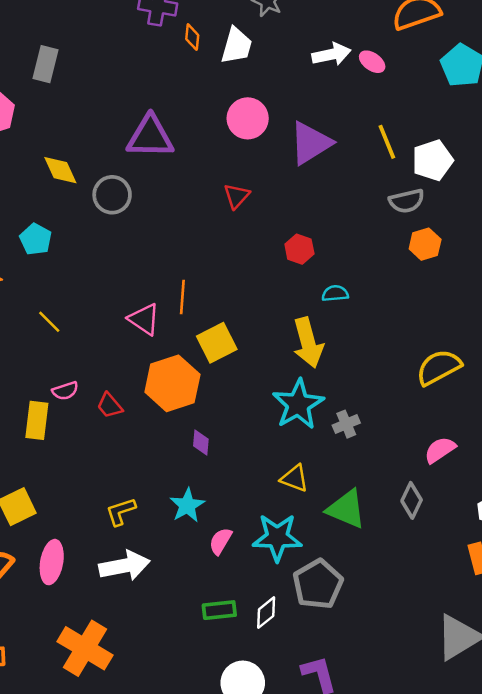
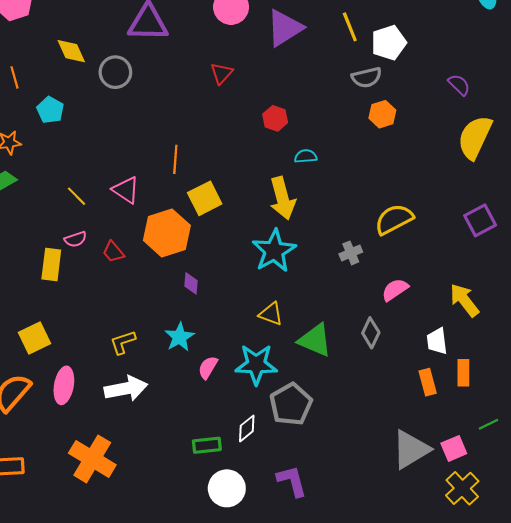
pink triangle: (144, 319) -> (126, 190), moved
yellow line: (49, 322) -> (77, 196), moved
gray cross: (346, 424) -> (351, 253), moved
green rectangle: (219, 610) -> (207, 445), moved

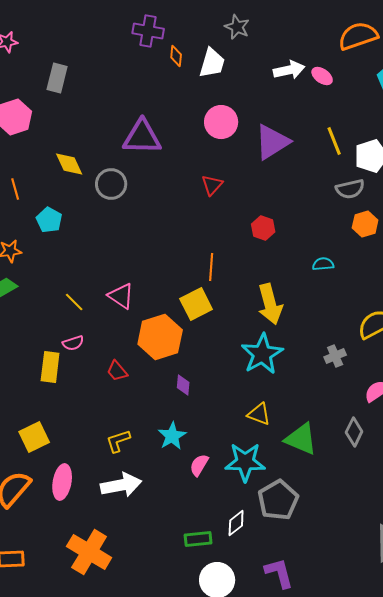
cyan semicircle: (306, 156) -> (323, 264), moved
orange line: (175, 159) -> (211, 267), moved
red trapezoid: (113, 252) -> (117, 371), moved

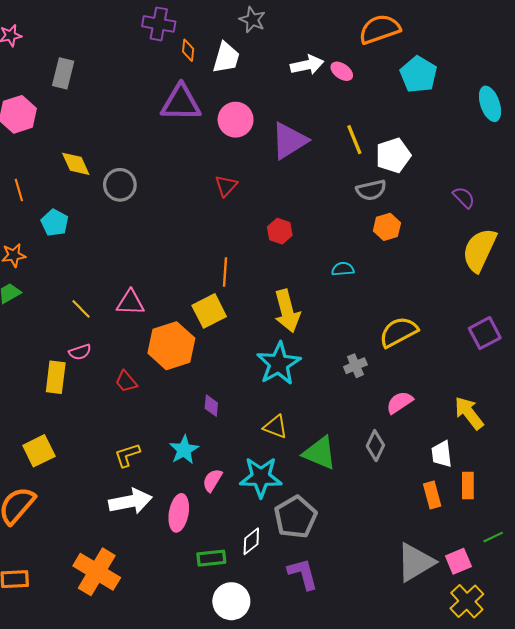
purple triangle: (142, 137) -> (181, 103), moved
pink triangle: (121, 296) -> (130, 303), turned -32
purple diamond: (183, 385) -> (211, 406), moved
pink ellipse: (62, 482) -> (179, 513), moved
purple L-shape: (279, 573) -> (303, 574), moved

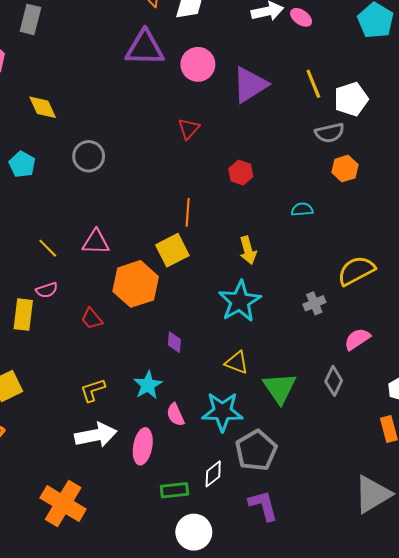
gray circle: (120, 185) -> (89, 156), moved
yellow arrow: (287, 311) -> (248, 250), size x0.7
green triangle: (320, 453) -> (280, 388), turned 33
pink semicircle: (212, 480) -> (175, 415), turned -55

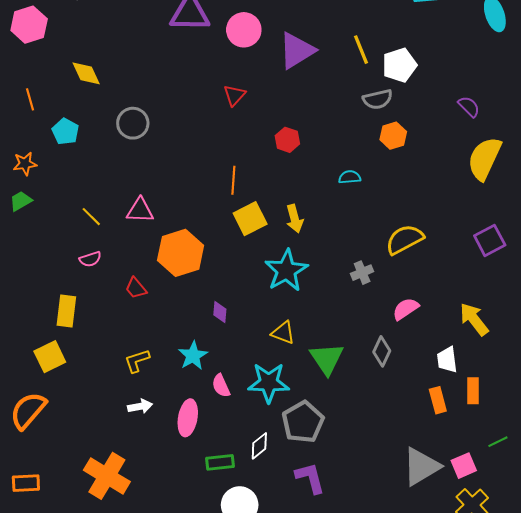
yellow square: (172, 250) -> (250, 219), moved
yellow rectangle: (23, 315) -> (66, 311), moved
white arrow: (96, 435) -> (140, 406), size x0.6

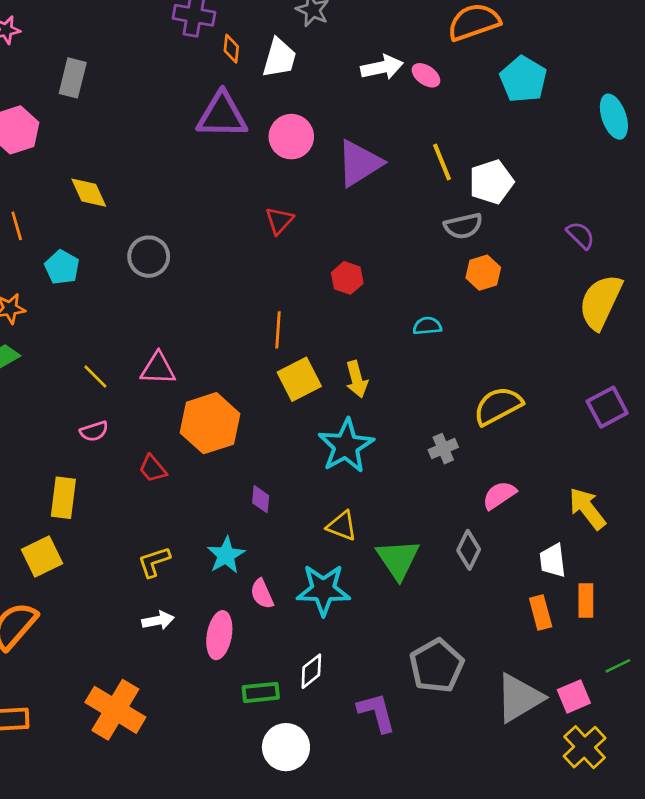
gray pentagon: (303, 422) -> (437, 666), moved

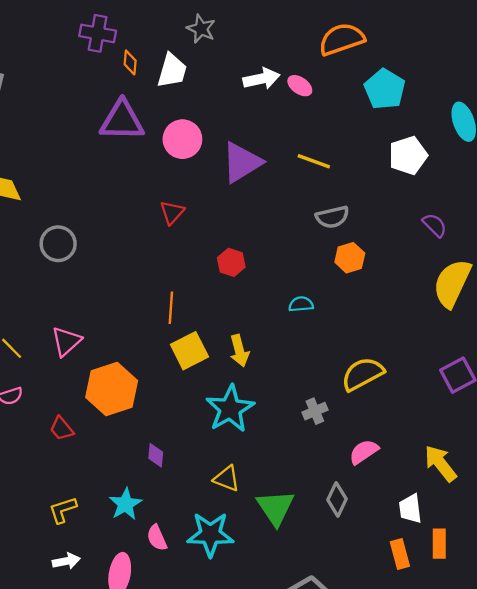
yellow line: (442, 162) -> (314, 161), turned -48
white pentagon: (491, 182) -> (408, 155), moved
pink triangle: (158, 369) -> (66, 341), turned -44

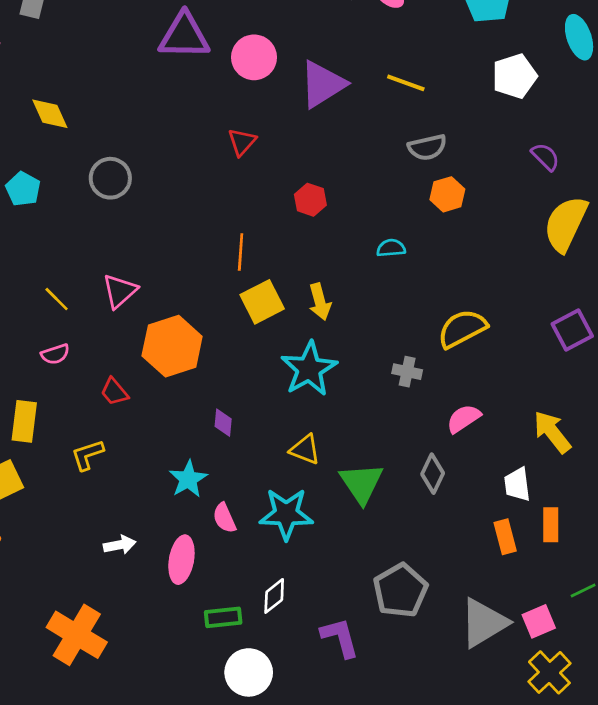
gray cross: (315, 411) -> (407, 372), turned 35
yellow L-shape: (63, 510) -> (87, 455), moved

